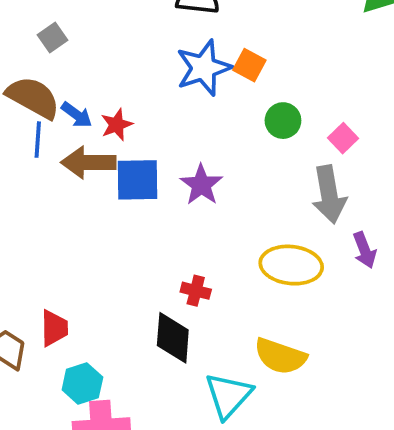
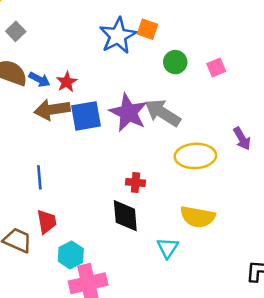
pink square: (343, 138) -> (216, 67), turned 30
blue line: (38, 140) -> (39, 177), moved
purple star: (201, 185) -> (128, 113), size x1.4
gray arrow: (329, 195) -> (163, 113), moved, turned 141
cyan triangle: (228, 395) -> (168, 248), size x0.7

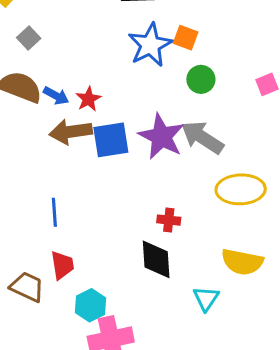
green circle: (175, 62) -> (201, 79), moved

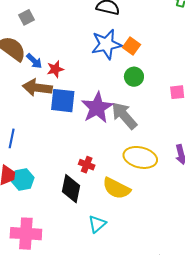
yellow semicircle: (242, 262) -> (116, 188), moved
cyan hexagon: (90, 305) -> (23, 180), moved

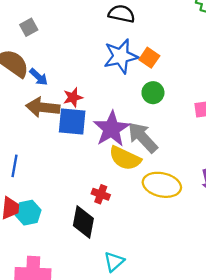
red star: (55, 69) -> (73, 97), moved
yellow semicircle: (116, 188) -> (125, 158), moved

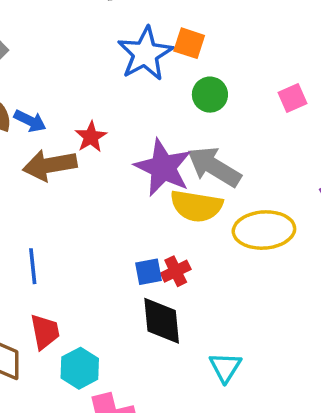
blue square: (72, 121) -> (148, 272), moved, size x0.6
red cross: (101, 194) -> (176, 271), turned -30
cyan hexagon: (28, 213) -> (80, 368), moved

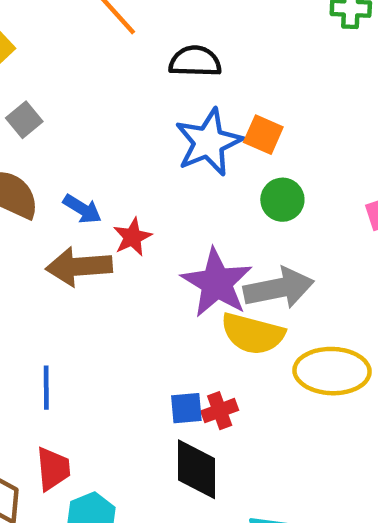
blue arrow: (30, 121) -> (82, 209), moved
gray arrow: (214, 167) -> (279, 288), turned 132

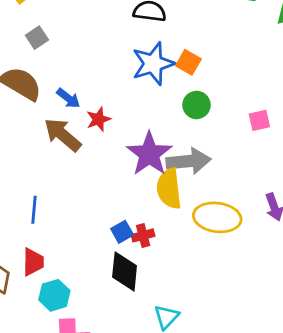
brown arrow: (79, 267) -> (63, 135), turned 39
yellow semicircle: (253, 334) -> (169, 189), turned 63
blue square: (186, 408) -> (122, 232), turned -30

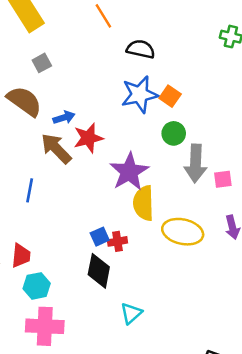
blue arrow: (68, 98) -> (64, 118), turned -60
red star: (98, 119) -> (88, 138), size x1.4
pink square: (259, 120) -> (223, 179), moved
gray arrow: (189, 161) -> (195, 163), moved, turned 93
blue line: (34, 210) -> (30, 190), moved

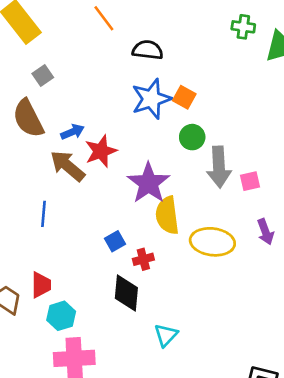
brown semicircle: (24, 101) -> (28, 118), turned -147
blue square: (100, 237) -> (115, 241), moved

